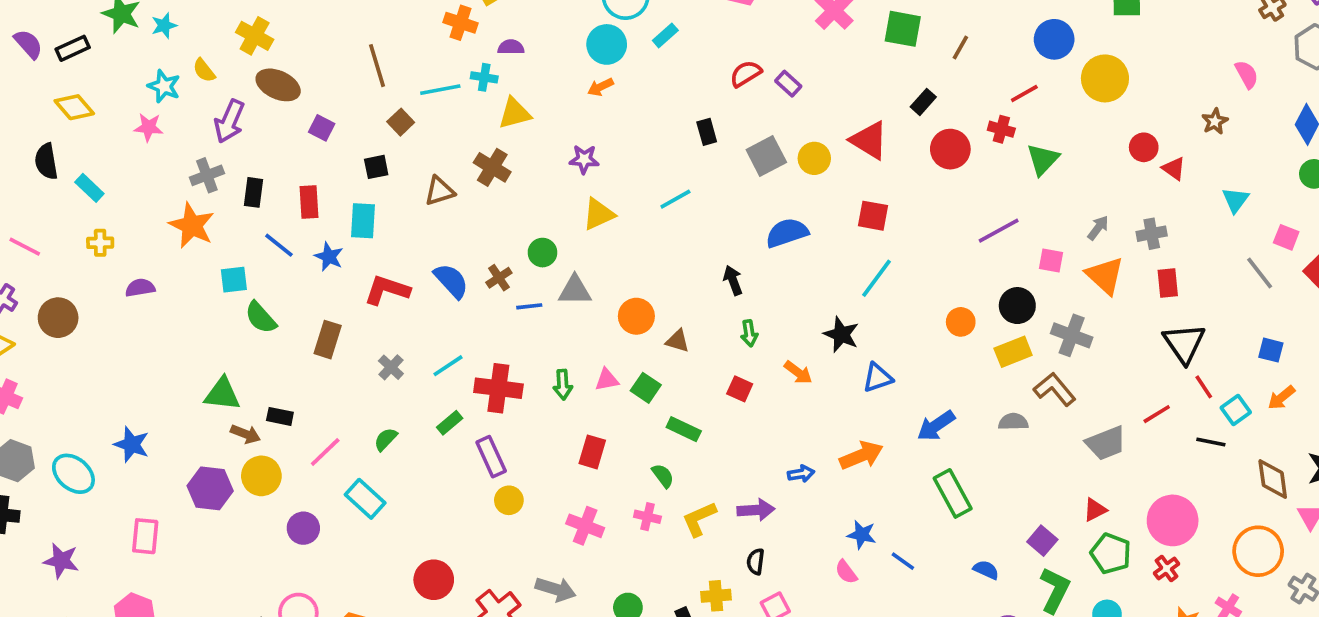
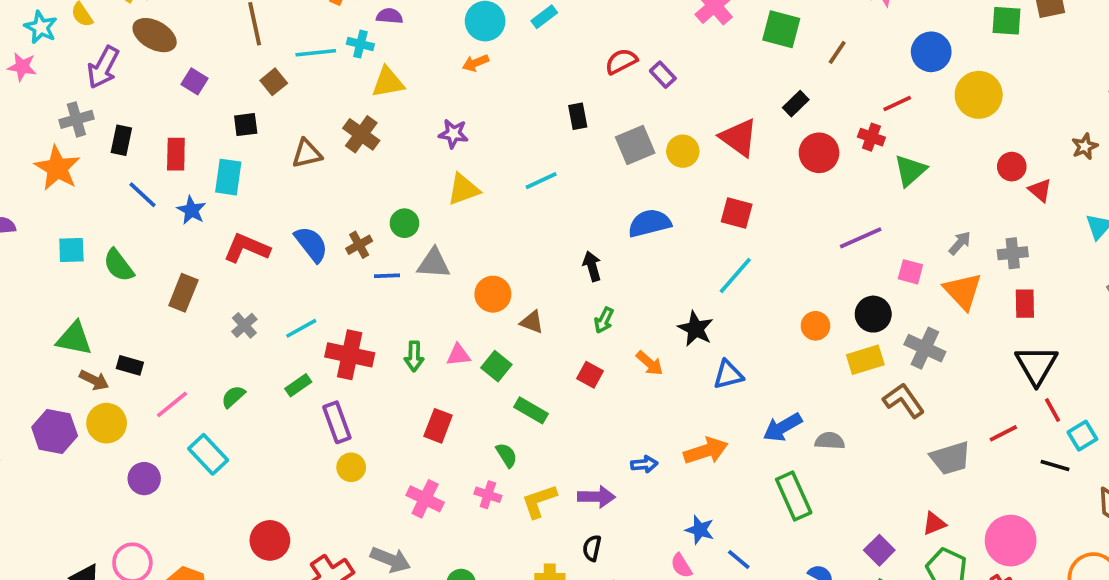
cyan square: (234, 280) -> (71, 250), moved
green arrow: (749, 333) -> (604, 320), turned 30
gray semicircle: (1013, 422) -> (830, 441), moved

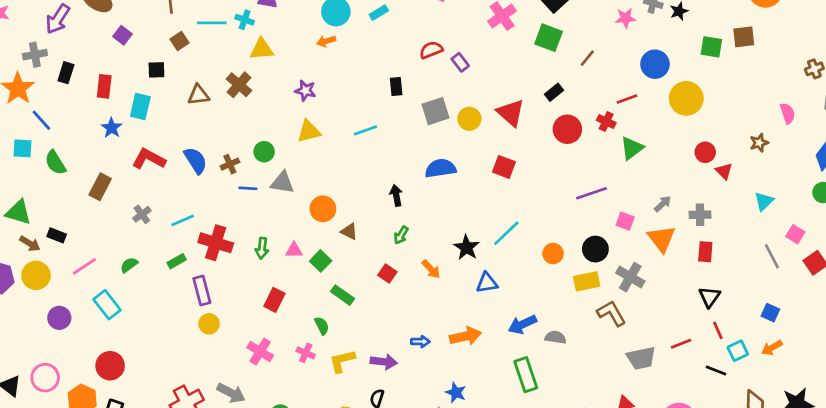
blue line: (142, 195) -> (41, 120), moved
cyan line: (735, 276) -> (506, 233), moved
black triangle: (1036, 365) -> (709, 297), size x0.7
red circle: (270, 540) -> (110, 366), moved

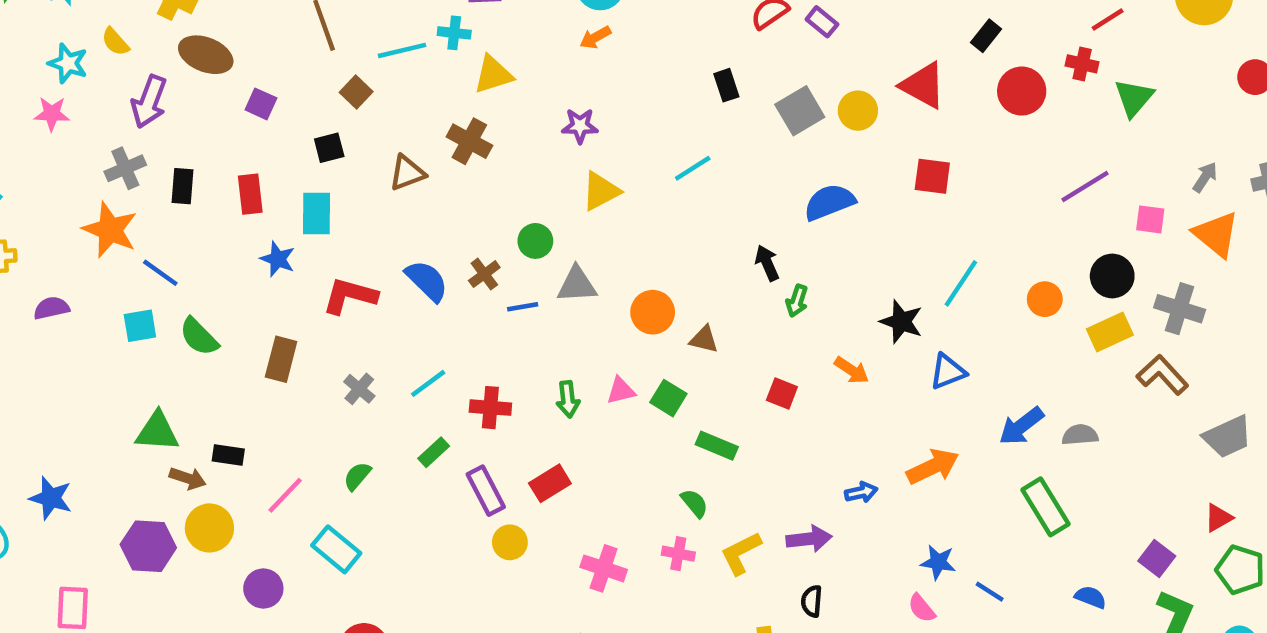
green arrow: (401, 235) -> (797, 301), moved
red cross: (216, 243) -> (490, 408), size x0.7
red rectangle: (274, 300) -> (550, 483), moved, turned 45

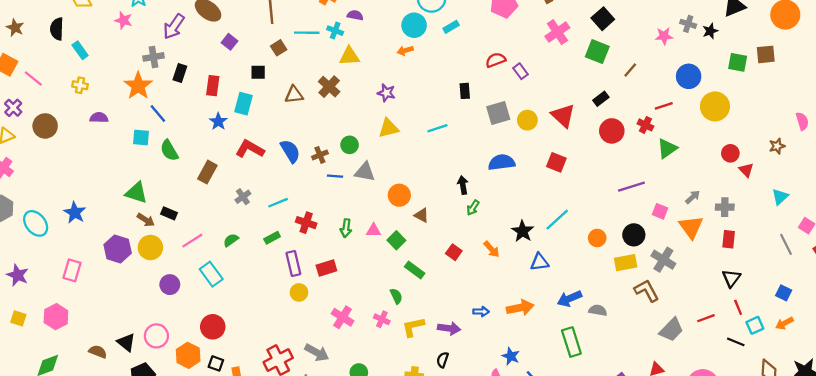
gray trapezoid: (1228, 437) -> (671, 330), turned -35

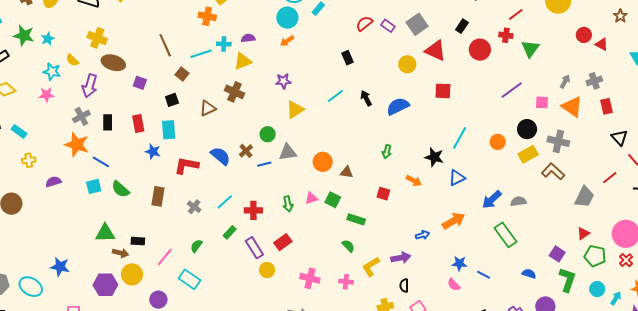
purple semicircle: (355, 15) -> (248, 38), moved
gray square: (498, 113) -> (417, 24), moved
black arrow: (463, 185) -> (366, 98), moved
pink cross: (382, 319) -> (346, 282), moved

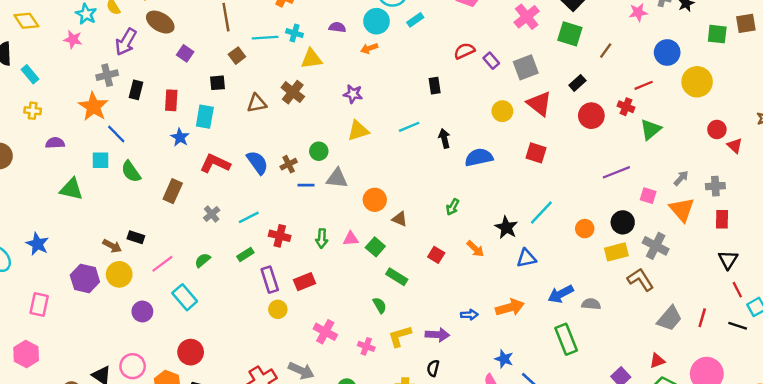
purple semicircle: (248, 38) -> (337, 27), moved
red line: (610, 178) -> (702, 318), moved, turned -49
green triangle: (105, 233) -> (71, 189), moved

